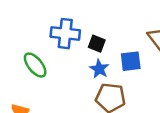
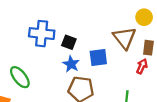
green ellipse: (35, 65) -> (20, 77), moved

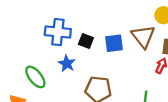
blue square: (98, 58) -> (114, 43), moved
blue star: (71, 64) -> (67, 63), moved

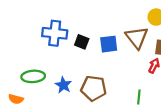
blue star: (67, 63) -> (63, 85), moved
green ellipse: (35, 77) -> (33, 76), turned -55

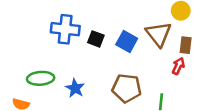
blue square: (109, 44) -> (127, 41), turned 36
brown pentagon: (94, 88) -> (127, 88), moved

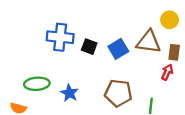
brown triangle: (159, 34) -> (149, 42), turned -44
blue square: (127, 41) -> (118, 49), turned 30

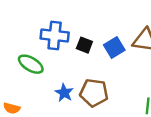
green ellipse: (37, 84) -> (31, 64), moved, turned 35
brown pentagon: (118, 93) -> (94, 93), moved

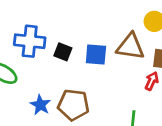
blue square: (114, 47) -> (96, 54), turned 36

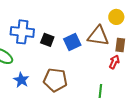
blue square: (96, 54) -> (72, 42), turned -30
blue star: (40, 105) -> (21, 80), moved

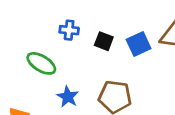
blue cross: (22, 32) -> (69, 30), size x0.6

